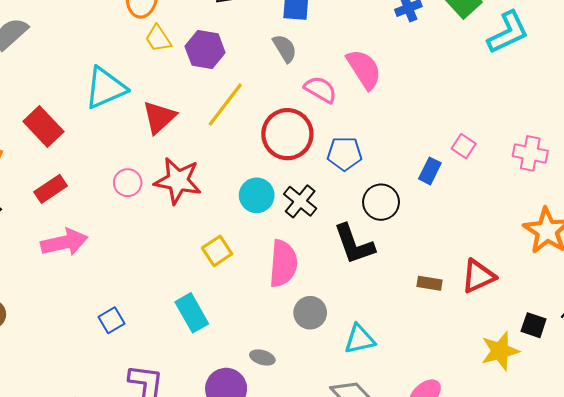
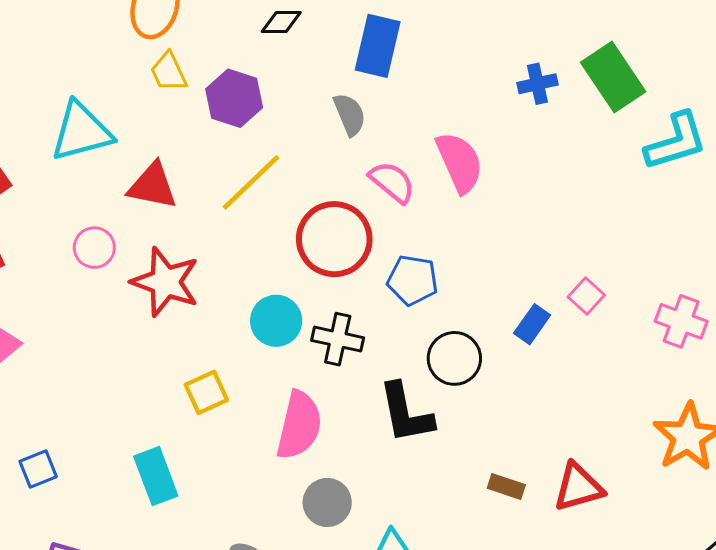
red triangle: (159, 117) -> (153, 186), turned 45
pink circle: (128, 183) -> (94, 248), moved
black cross: (300, 201) -> (338, 339), turned -36

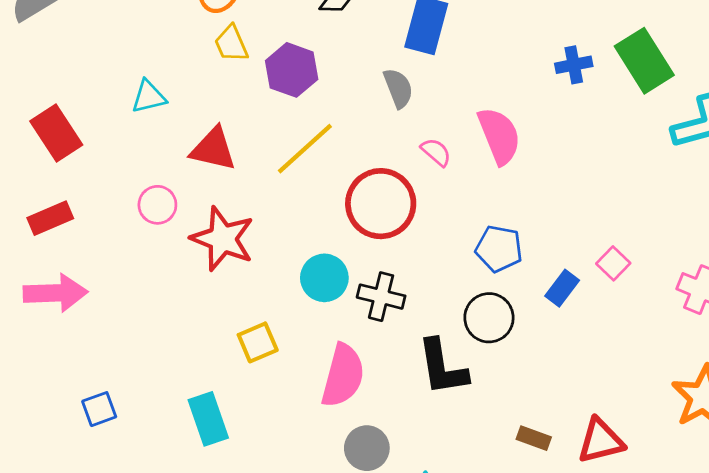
cyan triangle: (81, 132) -> (149, 97), size x0.6
pink semicircle: (392, 182) -> (436, 152), size x0.7
blue pentagon: (413, 280) -> (499, 249), moved

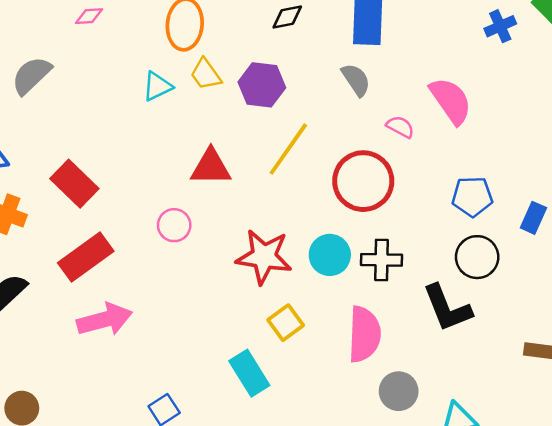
cyan triangle: (149, 97) -> (157, 86), moved
red rectangle: (50, 218) -> (86, 257), size x1.4
red star: (223, 239) -> (264, 257), moved
cyan rectangle: (208, 419) -> (249, 373), moved

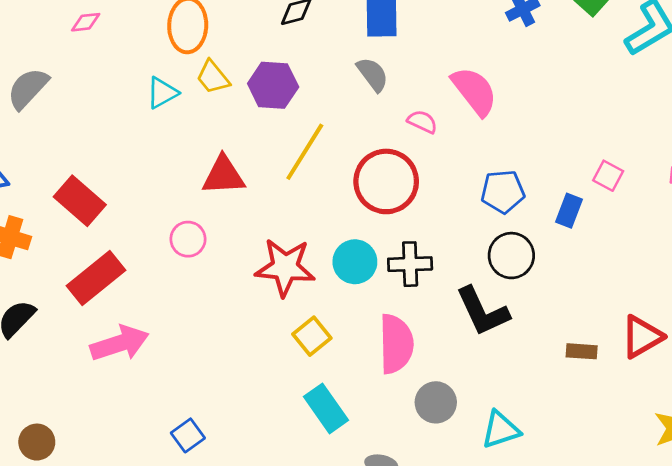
cyan rectangle: (249, 373) -> (326, 408), moved

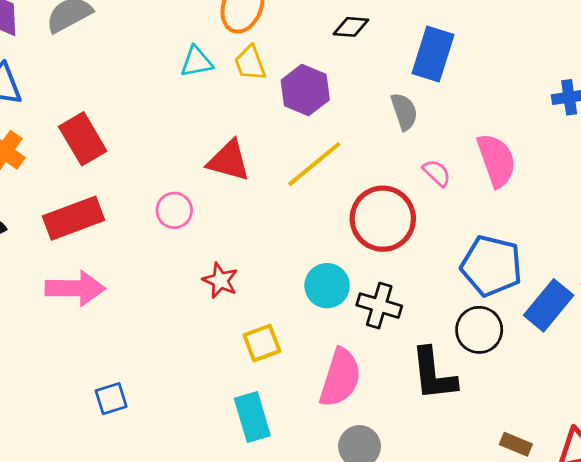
blue pentagon: (503, 192) -> (491, 266), size x1.4
blue rectangle: (569, 211) -> (549, 305), size x1.5
red star: (285, 267) -> (220, 280), moved, size x0.6

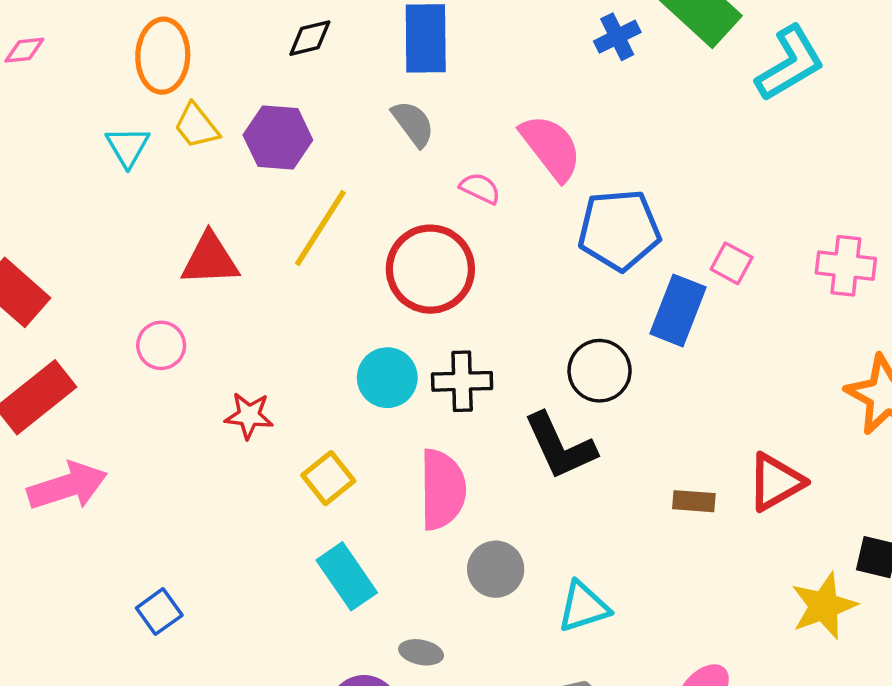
cyan triangle: (196, 62) -> (128, 147), turned -32
blue pentagon: (491, 266) -> (619, 230), moved

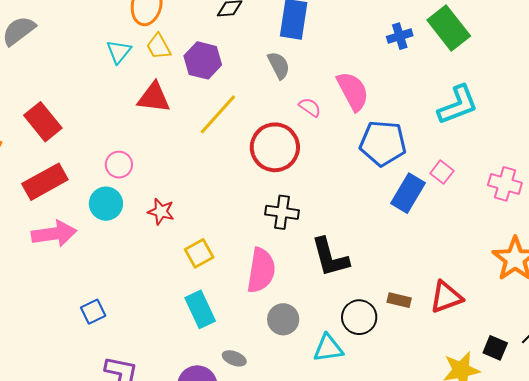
cyan L-shape: (790, 64) -> (458, 105), moved
red triangle: (210, 259) -> (154, 98), moved
black circle: (600, 371) -> (359, 317), moved
cyan circle: (387, 378) -> (106, 204), moved

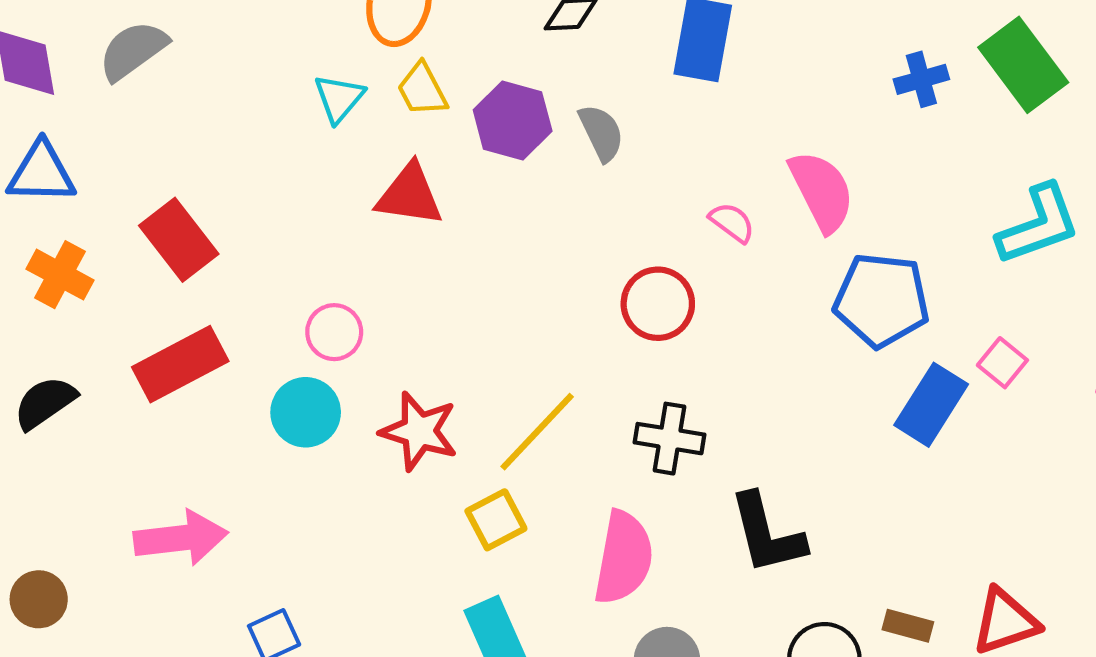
gray semicircle: (279, 65) -> (601, 133), moved
yellow line: (218, 114) -> (537, 432), moved
red circle: (275, 147) -> (658, 304), size x0.7
red star: (161, 212) -> (419, 431), size x1.4
pink arrow: (54, 234) -> (181, 538), moved

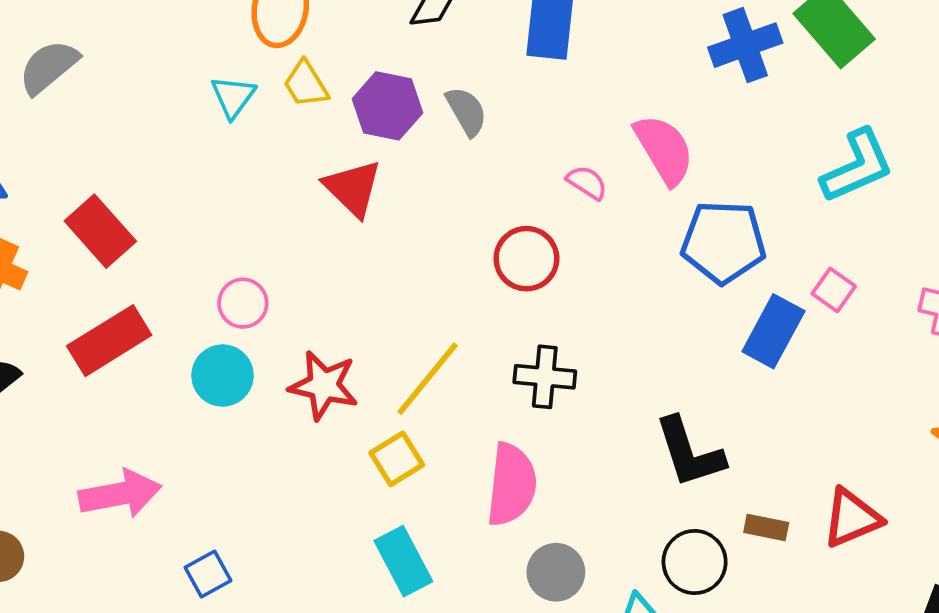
blue cross: (921, 79) -> (745, 45), size x1.5
red triangle: (410, 195) -> (353, 188), moved, turned 40
black L-shape: (767, 534) -> (689, 452), moved

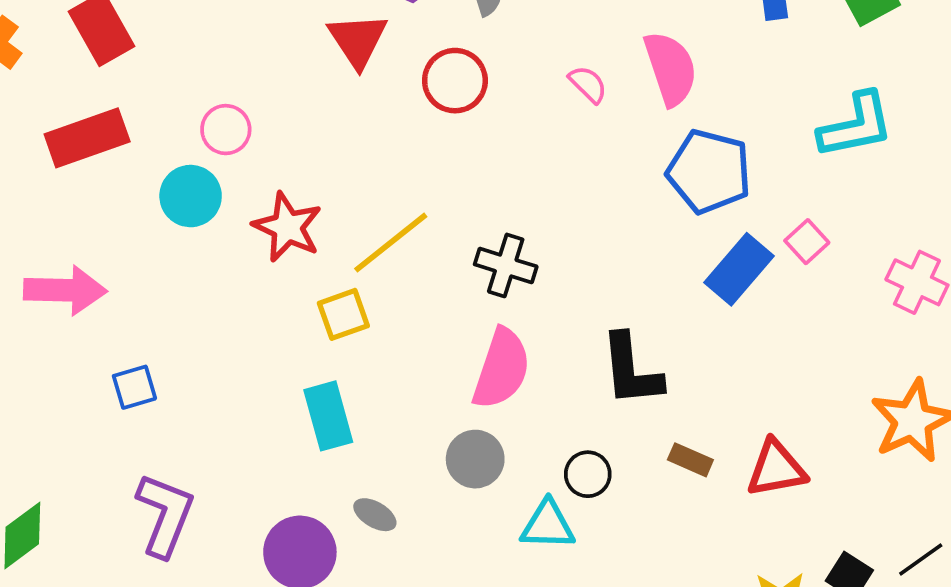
red circle: (526, 259) -> (455, 81), moved
pink semicircle: (511, 485) -> (501, 369), moved
black circle: (695, 562) -> (588, 474), moved, size x0.7

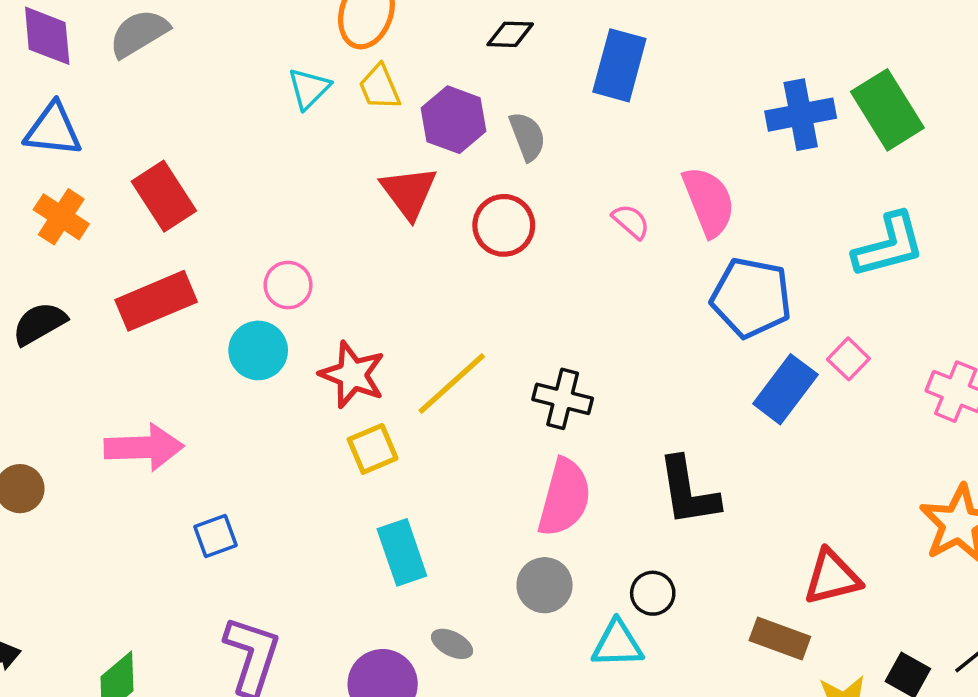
yellow square: (343, 314) -> (373, 449), moved
brown rectangle: (690, 460) -> (780, 638), moved, size x1.4

